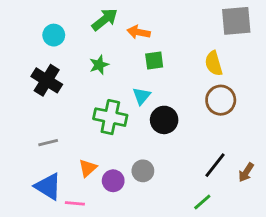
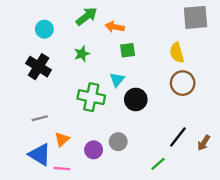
orange triangle: (88, 168) -> (62, 139), moved
green line: (202, 202) -> (158, 164), moved

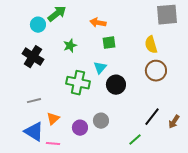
green arrow: (87, 16) -> (57, 14), moved

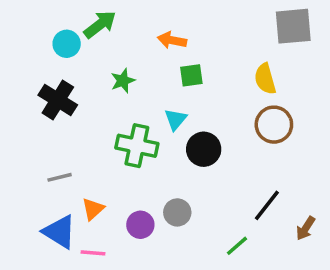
brown arrow: (174, 122) -> (306, 228), moved

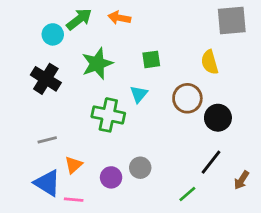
orange arrow: (172, 40) -> (119, 18), moved
green star: (123, 81) -> (97, 64), size x1.6
brown circle: (274, 125) -> (187, 98), moved
black circle: (204, 149) -> (218, 118), moved

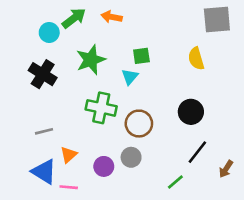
cyan triangle: (139, 94) -> (130, 77), moved
brown circle: (187, 98) -> (139, 124), moved
black circle: (218, 118) -> (191, 112), moved

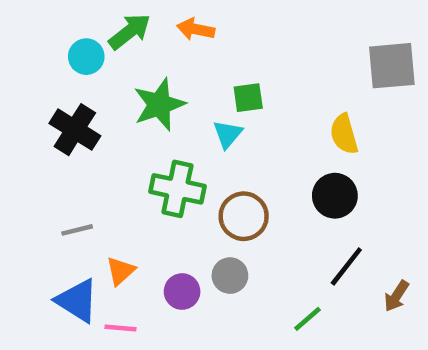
gray square: (217, 20) -> (392, 66), moved
yellow semicircle: (196, 59) -> (344, 134), moved

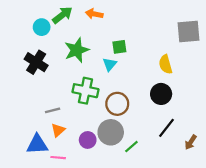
gray line: (77, 230) -> (53, 110), moved
gray circle: (230, 276) -> (111, 132), size x1.5
blue triangle: (77, 301) -> (37, 144), turned -35
green line: (307, 319) -> (131, 147), moved

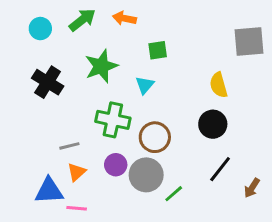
cyan circle: (42, 27) -> (40, 29), moved
green square: (119, 47) -> (158, 50), moved
purple circle: (88, 140) -> (116, 165), moved

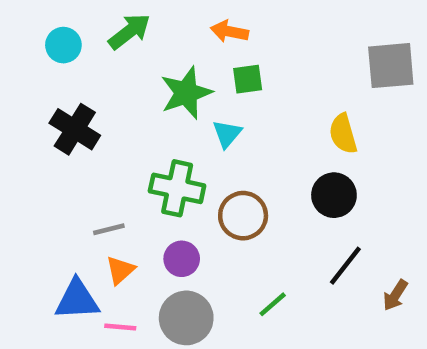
orange arrow: (124, 18) -> (229, 31), moved
green star: (101, 66) -> (186, 93), moved
gray circle: (146, 175) -> (186, 318), moved

